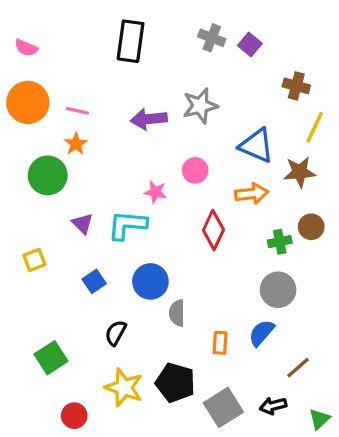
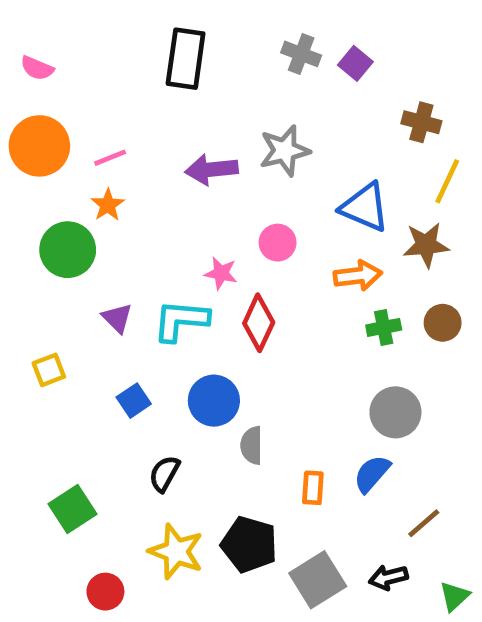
pink line: (78, 111) -> (110, 158), turned -35
red diamond: (213, 230) -> (259, 323), moved
green cross: (280, 242) -> (384, 327), moved

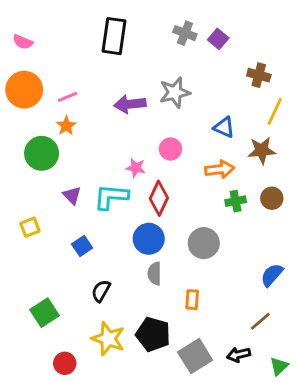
blue triangle: (365, 207) -> (224, 127), size x0.7
blue circle: (214, 401) -> (149, 239), moved
gray circle: (395, 412) -> (204, 243), moved
blue semicircle: (372, 474) -> (272, 275), moved

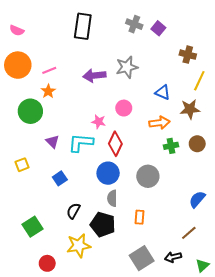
black pentagon: (153, 334) -> (103, 225), moved
yellow star: (108, 339) -> (79, 246), turned -30

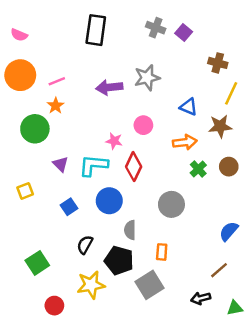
green cross: (171, 146) -> (198, 169), turned -32
blue circle: (108, 173) -> (109, 201), moved
gray square: (142, 258) -> (149, 285), moved
green triangle: (202, 265) -> (235, 308), turned 32

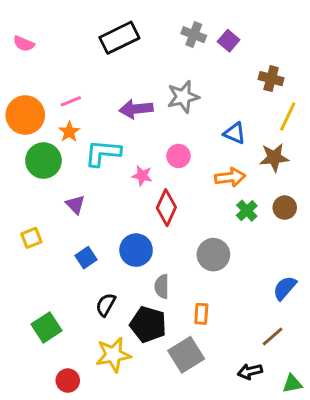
black rectangle: (96, 30) -> (119, 38), turned 56
orange circle: (20, 75) -> (25, 115), moved
cyan L-shape: (93, 165) -> (103, 153), moved

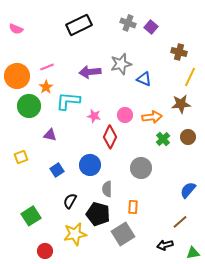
blue triangle: (235, 133) -> (144, 79), moved
pink circle: (179, 156) -> (125, 115), moved
purple triangle: (75, 205) -> (50, 135), turned -32

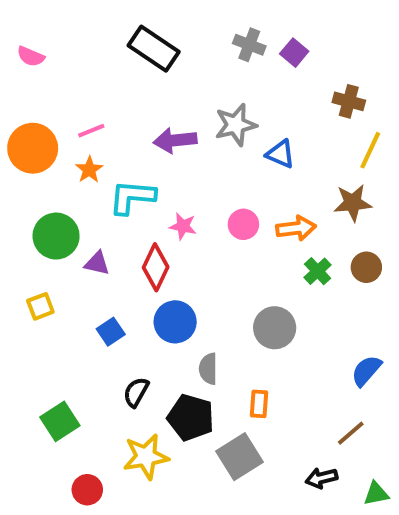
black rectangle: (79, 25) -> (154, 49), turned 60
green circle: (29, 106) -> (56, 236), moved
red diamond: (110, 137) -> (156, 267), moved

